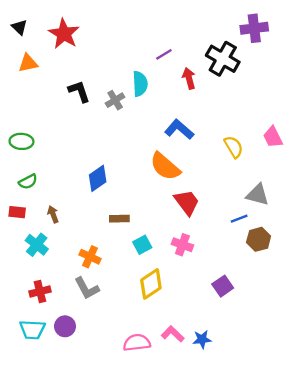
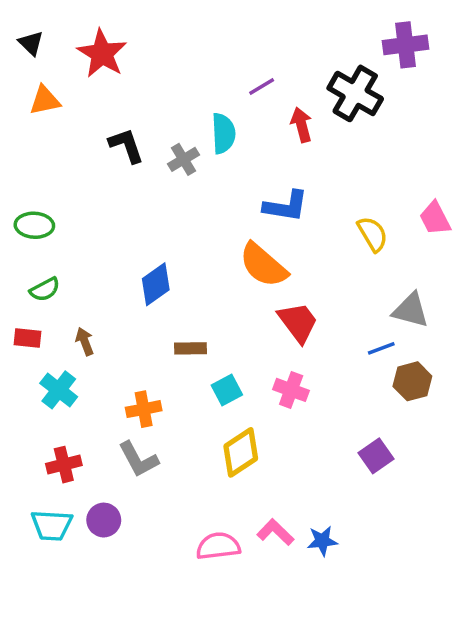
blue L-shape: (179, 129) -> (286, 206), turned 148
orange cross: (90, 257) -> (144, 409), turned -36
purple square: (223, 286) -> (376, 456), moved

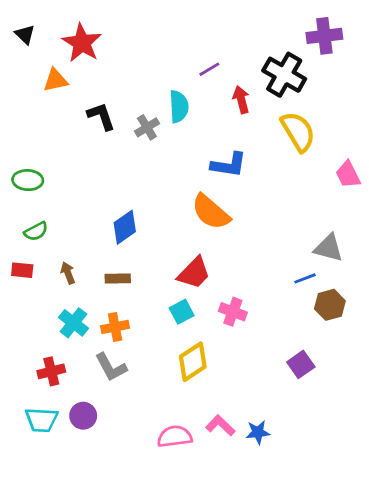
orange triangle: (45, 100) -> (55, 80), moved
yellow semicircle: (373, 234) -> (298, 132), moved, size x1.4
red trapezoid: (298, 322) -> (194, 273), moved, turned 81
brown rectangle: (190, 348) -> (118, 278), moved
cyan cross: (59, 390) -> (73, 323), moved

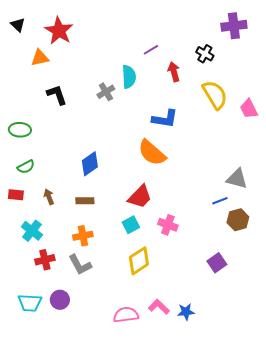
black cross: (284, 75) -> (205, 54), size x0.6
black L-shape: (101, 116) -> (57, 95), moved
pink trapezoid: (348, 175) -> (249, 109), moved
cyan cross: (73, 323) -> (32, 231), moved
red cross: (51, 371) -> (45, 260), moved

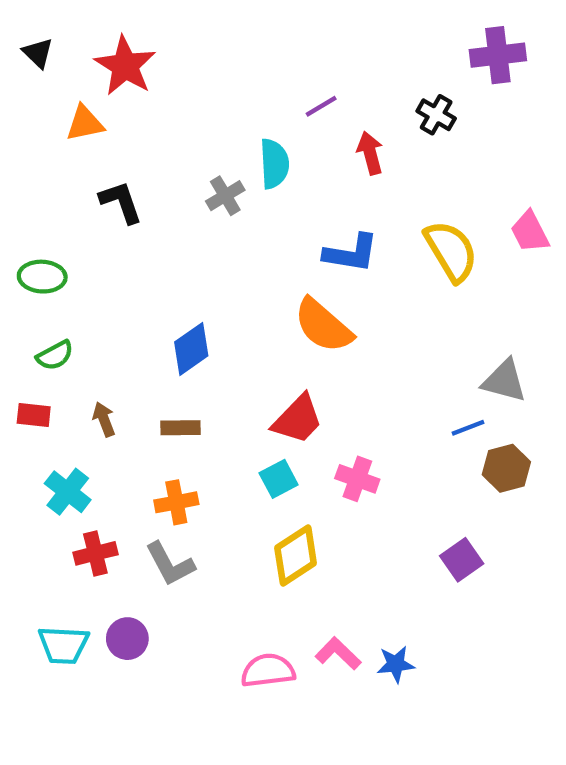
yellow semicircle: (215, 95) -> (451, 251), moved

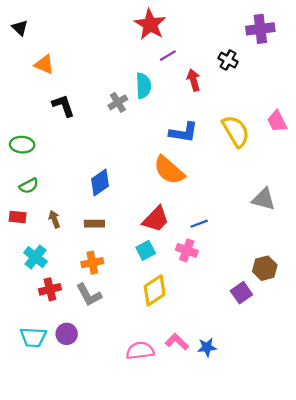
red star: (125, 66) -> (150, 24), moved
orange triangle: (85, 123) -> (44, 64), turned 35
blue line: (468, 428) -> (199, 224), moved
brown hexagon: (506, 468) -> (265, 268), moved

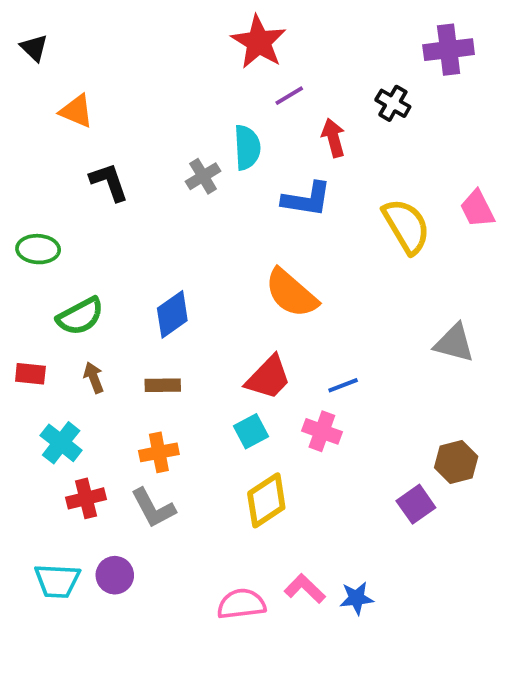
blue L-shape: (184, 132) -> (307, 199), moved
green semicircle: (29, 186) -> (80, 316), moved, size x1.4

